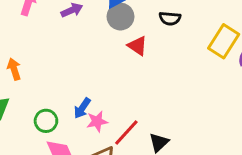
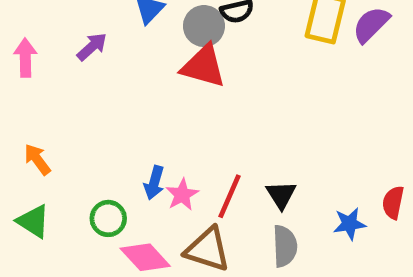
gray circle: (120, 17) -> (204, 26), moved
red triangle: (137, 46) -> (203, 66), size x1.5

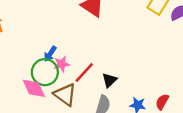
green circle: (108, 218) -> (45, 72), moved, size x1.5

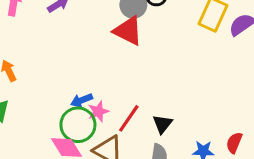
blue arrow: (50, 54) -> (82, 100), turned 42

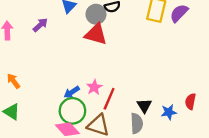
pink star: (98, 111) -> (94, 87), moved
black triangle: (162, 124) -> (144, 106), moved

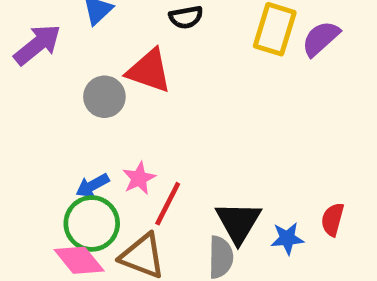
gray circle: (96, 14) -> (104, 97), moved
purple arrow: (40, 25) -> (37, 45), size x1.5
black triangle: (144, 106) -> (238, 222), size x1.5

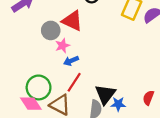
pink star: (139, 178) -> (62, 46), moved
blue arrow: (92, 186) -> (71, 61), moved
blue star: (287, 238) -> (118, 104), moved

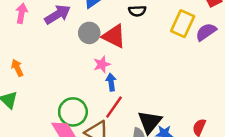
gray circle: (51, 30) -> (89, 33), moved
blue arrow: (71, 61) -> (111, 82), turned 104

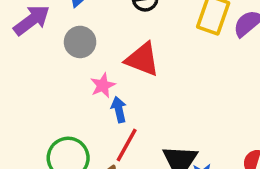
red triangle: (114, 36) -> (142, 59), moved

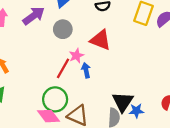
red line: (127, 145) -> (63, 68), moved

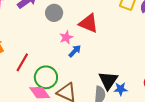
red line: (63, 68) -> (22, 62), moved
blue arrow: (86, 70) -> (75, 51), turned 56

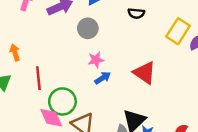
red triangle: (89, 23) -> (145, 73), moved
red line: (22, 62) -> (38, 78), turned -48

